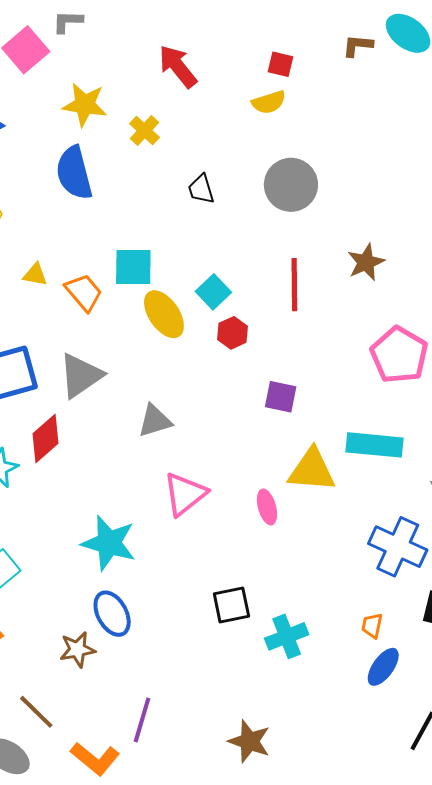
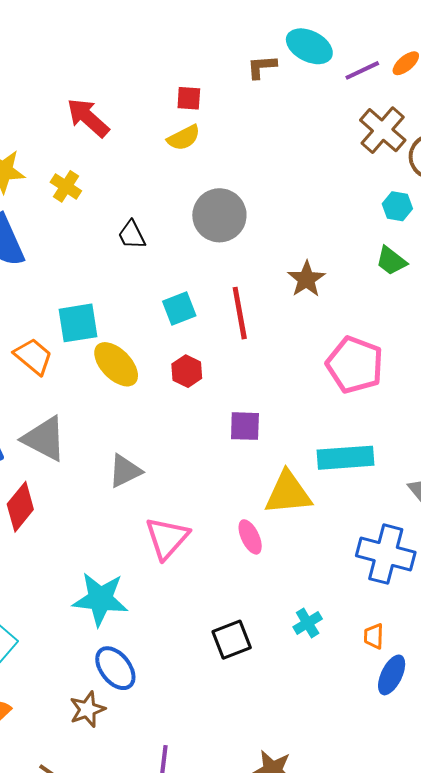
cyan square: (213, 292) -> (179, 309), moved, turned 32
gray triangle: (81, 376) -> (44, 439), turned -48
cyan cross: (287, 636) -> (308, 623), moved, size x0.7

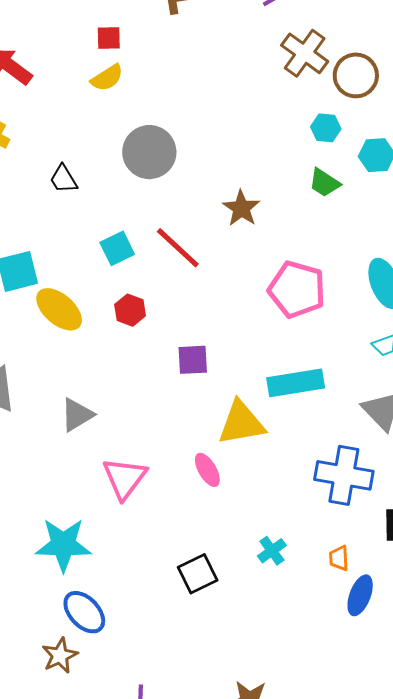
red line: (240, 313) -> (178, 248), turned -32

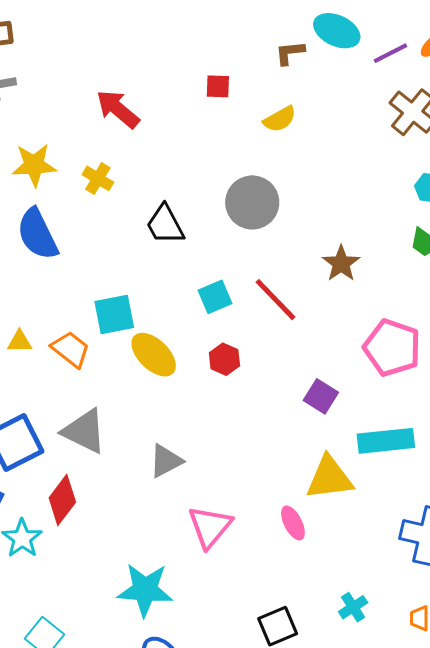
yellow semicircle: (107, 78) -> (280, 119), moved
black trapezoid: (64, 179) -> (165, 225), size x1.4
purple square: (193, 360) -> (321, 396), moved, turned 32

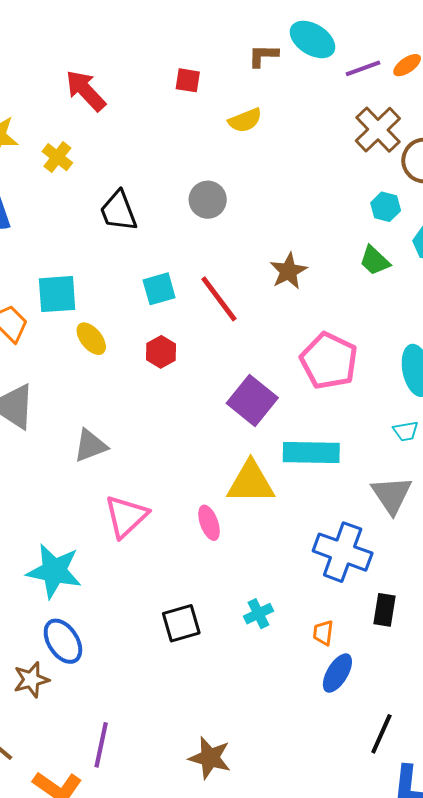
gray circle: (252, 202) -> (208, 200), size x0.7
yellow ellipse: (154, 355) -> (91, 339), size x0.7
purple square: (321, 396) -> (252, 400), size x1.4

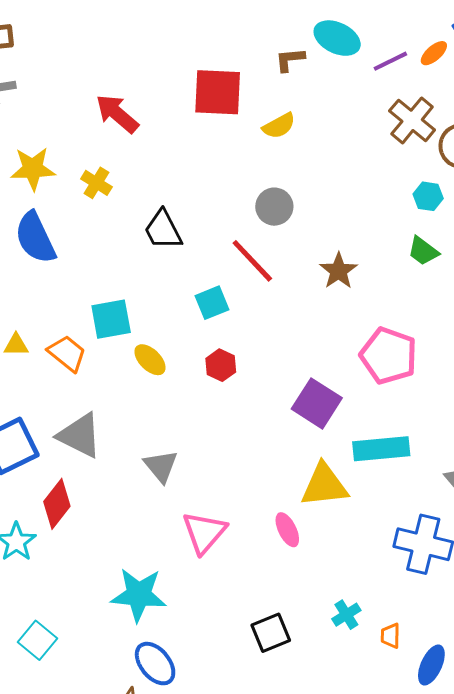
red square: (188, 80) -> (218, 92), size x2.0
gray circle: (208, 200) -> (274, 207), moved
red line: (219, 299) -> (252, 261), moved
gray triangle: (90, 446) -> (161, 466), turned -42
orange trapezoid: (323, 633) -> (391, 636), moved

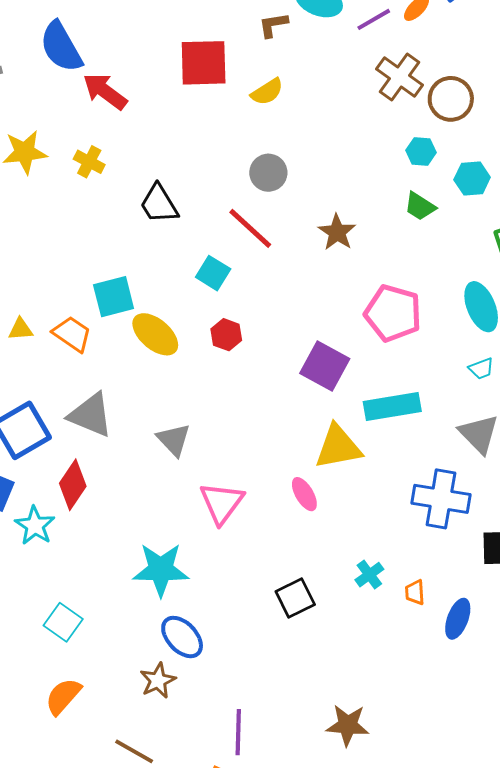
blue semicircle: (35, 238) -> (61, 47), moved
cyan square: (212, 303) -> (213, 273), turned -32
yellow ellipse: (150, 360) -> (155, 334), size x1.4

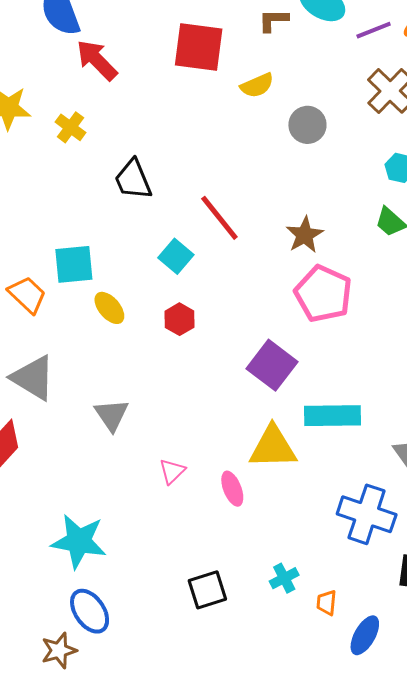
gray circle: (268, 173) -> (307, 125), moved
pink pentagon: (393, 313) -> (323, 294), moved
yellow ellipse: (155, 334) -> (109, 308), size x0.7
pink triangle: (222, 503) -> (172, 471), moved, size x0.6

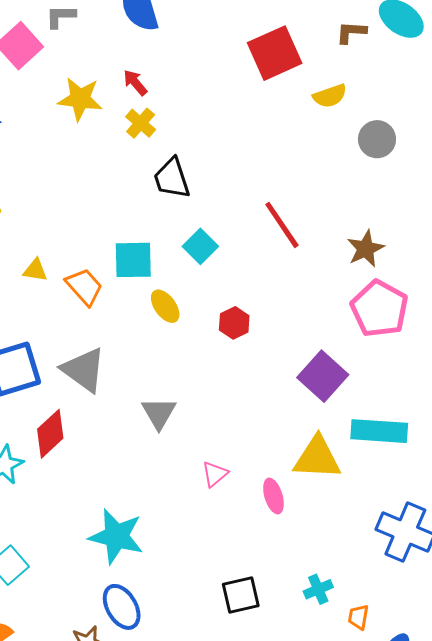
red square: (199, 47) -> (275, 53), turned -36
red arrow: (97, 60) -> (135, 83), moved, size x0.6
black trapezoid: (133, 180) -> (172, 178), moved
cyan square: (176, 256) -> (200, 246), moved

